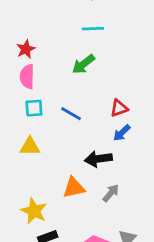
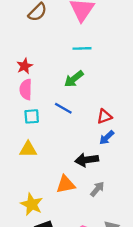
blue line: (71, 114) -> (63, 108), moved

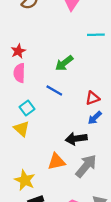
cyan line: (82, 48) -> (96, 35), moved
cyan square: (32, 116) -> (27, 108), moved, turned -32
yellow triangle: (28, 149) -> (22, 129), turned 42
gray arrow: (97, 189) -> (86, 166), size x1.6

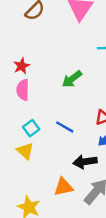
blue line: (54, 90) -> (65, 127), moved

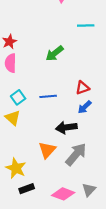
blue line: (65, 127) -> (48, 96), turned -35
orange triangle: (63, 187) -> (47, 150), turned -36

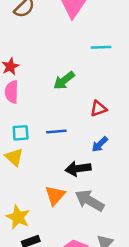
red triangle: (82, 88) -> (98, 109), moved
cyan square: (18, 97) -> (21, 133), turned 32
gray arrow: (76, 154) -> (90, 201), turned -100

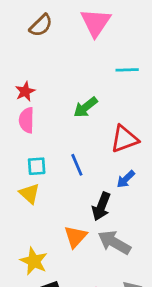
red triangle: (98, 109) -> (124, 139), size x1.5
blue line: (56, 132) -> (77, 165), turned 72
black arrow: (78, 169) -> (101, 206), turned -60

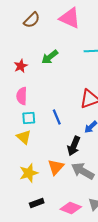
pink triangle: (96, 22) -> (70, 18), turned -40
green arrow: (86, 107) -> (50, 57), moved
pink semicircle: (27, 120) -> (22, 96), moved
yellow star: (34, 261) -> (29, 173), moved, turned 30

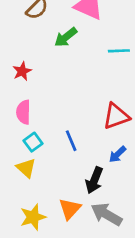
green arrow: (50, 57) -> (66, 37), moved
cyan square: (29, 118) -> (33, 142), turned -32

